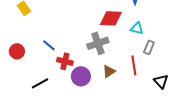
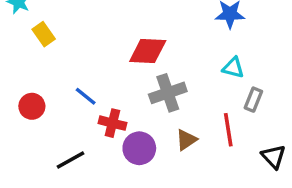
red diamond: (111, 18) -> (148, 51), moved

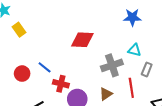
gray cross: (168, 93) -> (112, 65), moved
red circle: (32, 106) -> (22, 74), moved

